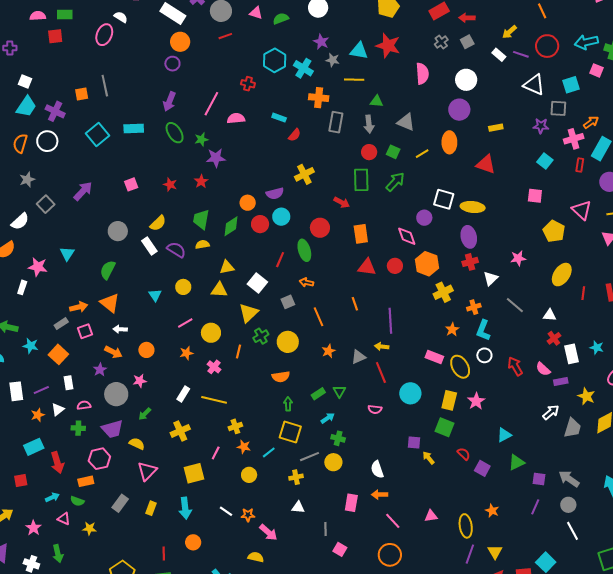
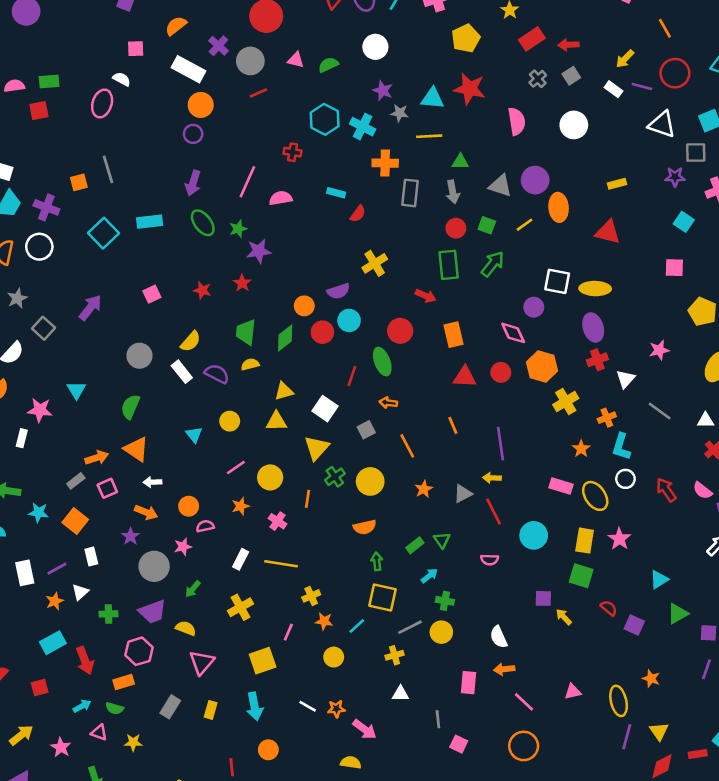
purple circle: (459, 110) -> (535, 180), moved
pink semicircle: (84, 405) -> (205, 526), moved

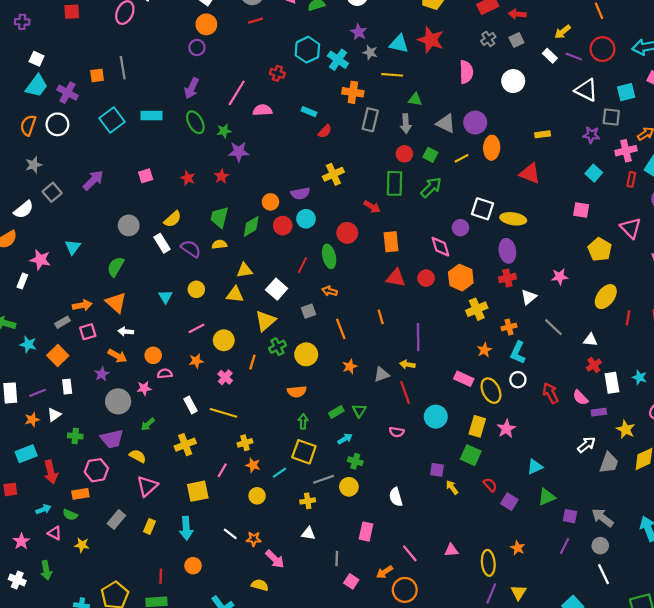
white rectangle: (241, 559) -> (190, 405), turned -63
orange arrow: (504, 669) -> (384, 572), moved, turned -35

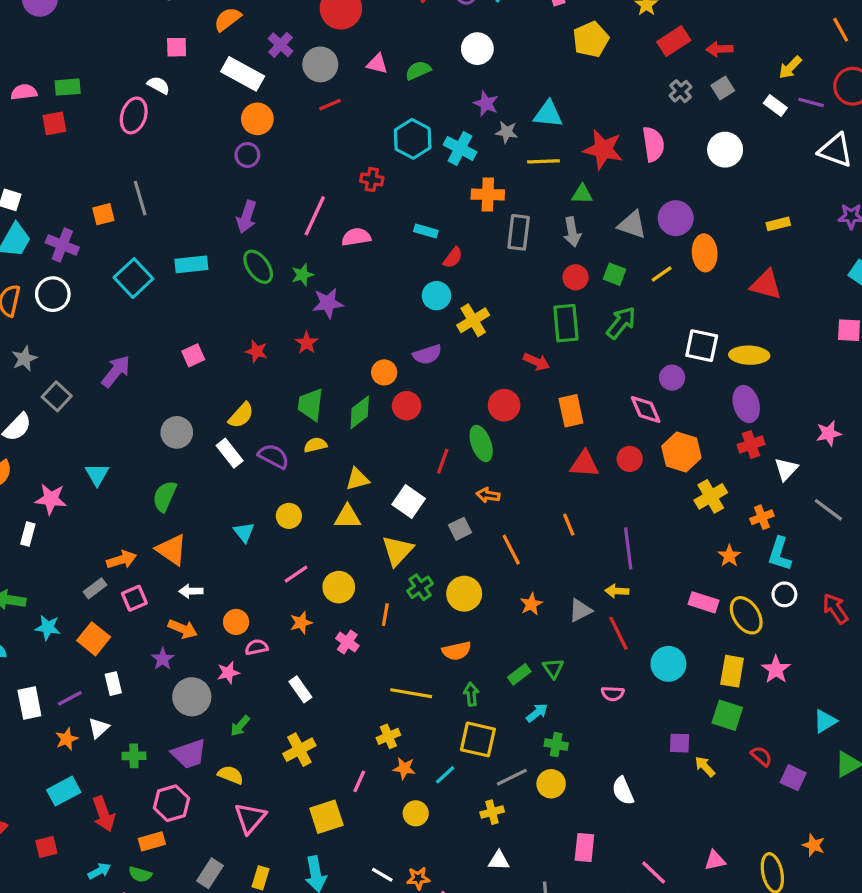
red star: (431, 40) -> (603, 149), moved
cyan circle: (306, 219) -> (436, 296), moved
yellow line: (223, 413) -> (411, 693), moved

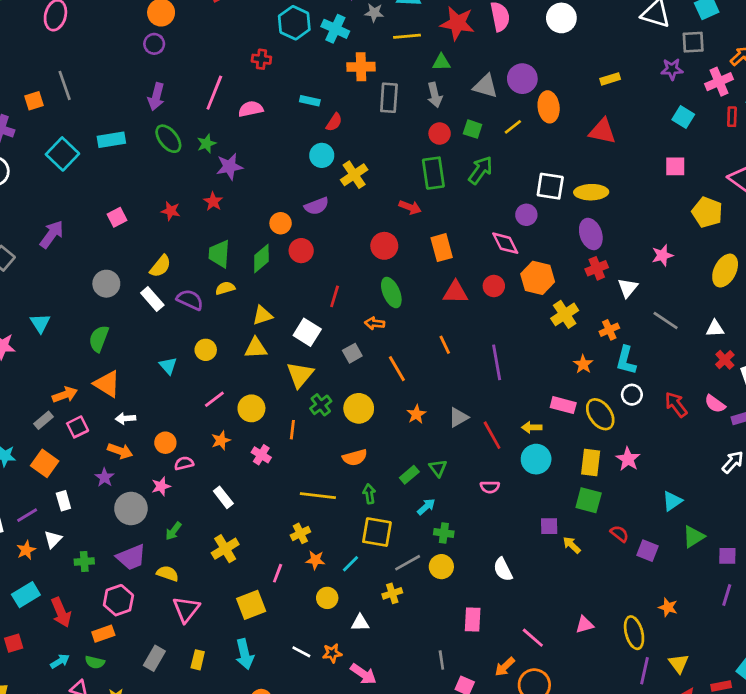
green ellipse: (481, 443) -> (391, 293), moved
yellow arrow: (617, 591) -> (532, 427), moved
white triangle: (499, 861) -> (360, 623), moved

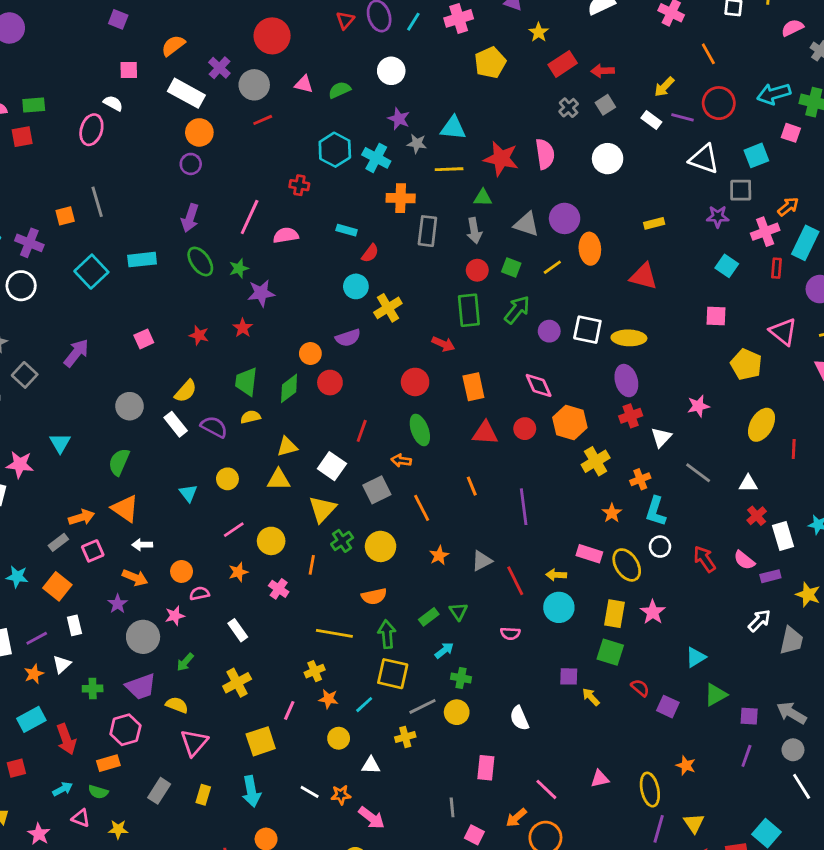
purple circle: (526, 215) -> (549, 331), moved
gray square: (352, 353) -> (377, 490), size x1.4
green arrow: (369, 494) -> (387, 634), size x1.4

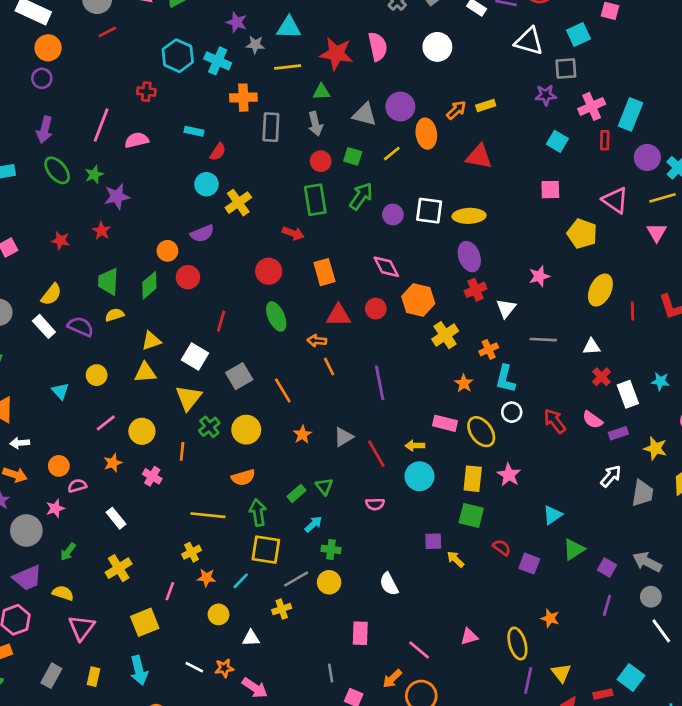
orange arrow: (788, 207) -> (456, 110), moved
orange arrow: (401, 461) -> (317, 341), moved
gray line: (698, 473) -> (543, 340), turned -30
purple square: (749, 716) -> (607, 567), turned 30

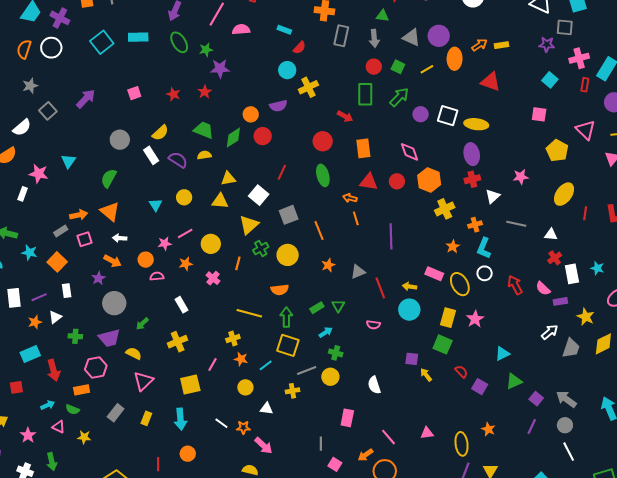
green trapezoid: (108, 282) -> (204, 130), turned 100
pink star: (55, 508) -> (165, 243), moved

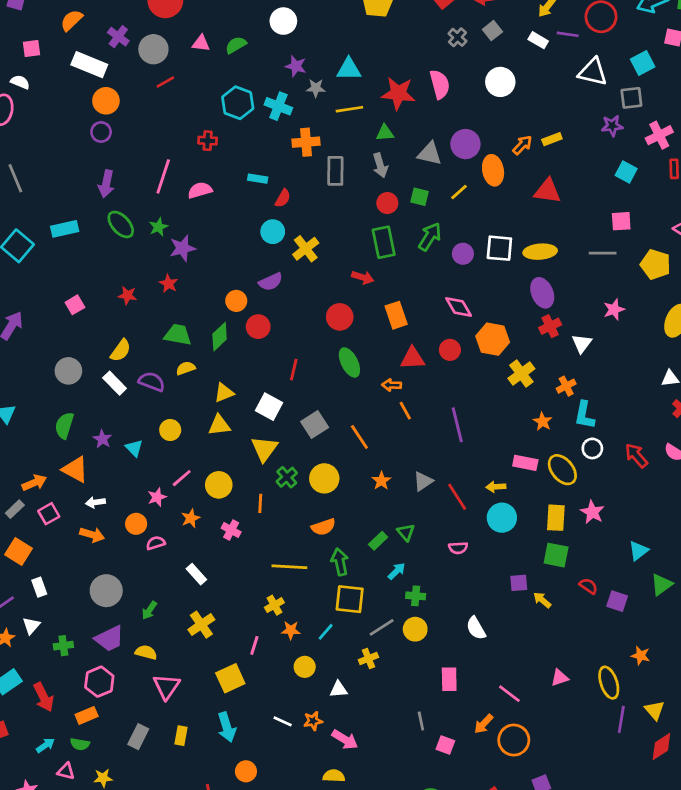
gray line: (516, 224) -> (603, 253), moved
purple star: (98, 278) -> (102, 439), moved

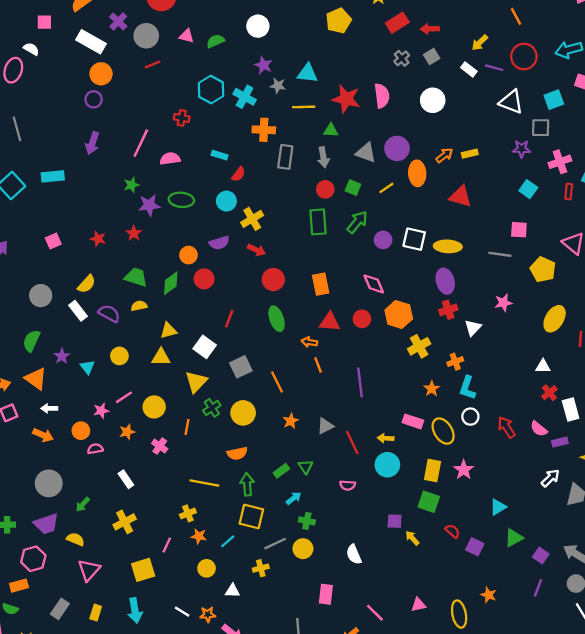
green ellipse: (121, 224) -> (181, 200), moved, turned -50
red arrow: (363, 277) -> (256, 250), moved

